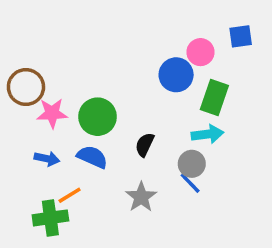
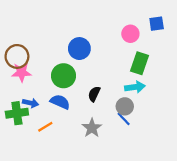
blue circle: (176, 75) -> (79, 49), moved
pink star: (52, 113) -> (22, 72), moved
green cross: (50, 218) -> (17, 113), moved

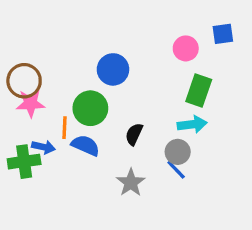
orange line: (45, 127) -> (64, 128), moved, turned -56

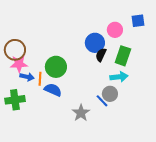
blue circle: (113, 69) -> (95, 43), moved
black semicircle: (134, 134) -> (101, 55), moved
blue arrow: (43, 147) -> (27, 77), moved
blue line: (176, 170) -> (102, 101), moved

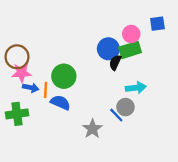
green rectangle: (123, 56) -> (130, 50), moved, turned 54

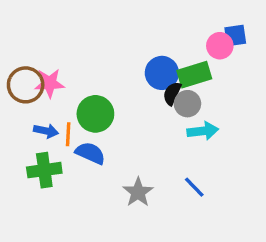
pink circle: (131, 34) -> (220, 46), moved
pink star: (22, 73) -> (49, 83), moved
gray circle: (125, 107) -> (187, 104), moved
green cross: (17, 114) -> (44, 170), moved
blue line: (116, 115) -> (194, 187), moved

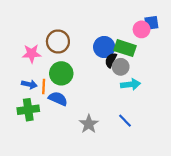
green rectangle: (194, 75) -> (125, 48), turned 35
brown circle: (26, 85) -> (58, 42), moved

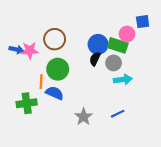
pink circle: (142, 29) -> (127, 34), moved
black semicircle: (111, 60) -> (95, 59), moved
blue arrow: (29, 84) -> (16, 50), moved
blue line: (125, 121) -> (118, 114), turned -72

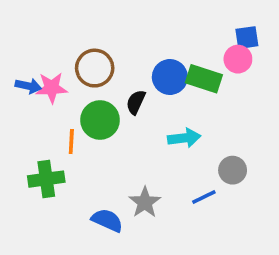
pink circle: (127, 34) -> (238, 59), moved
black semicircle: (95, 59) -> (136, 102), moved
gray circle: (114, 63) -> (233, 170), moved
cyan arrow: (123, 80) -> (184, 138), moved
blue semicircle: (55, 93) -> (107, 220), moved

